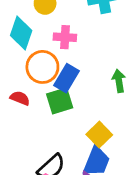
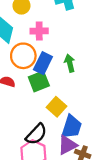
green arrow: (119, 81) -> (70, 63), moved
yellow square: (99, 135) -> (56, 107), moved

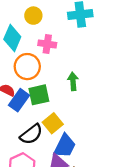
blue rectangle: (43, 63) -> (19, 100), moved
black semicircle: (36, 134) -> (31, 134), moved

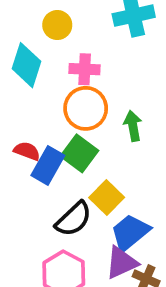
orange circle: (27, 67) -> (86, 108), moved
green square: (39, 95) -> (79, 153), turned -35
blue trapezoid: (65, 146) -> (130, 232), turned -150

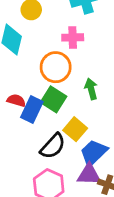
pink cross: (85, 69) -> (73, 37), moved
green arrow: (133, 126) -> (91, 89), moved
purple triangle: (121, 263) -> (89, 174), turned 30

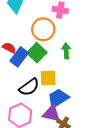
yellow square: (75, 129) -> (48, 78), turned 36

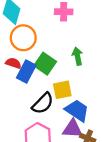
orange circle: (43, 29) -> (23, 38), moved
blue trapezoid: (58, 98) -> (77, 110), turned 75

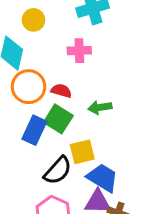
green arrow: (77, 56) -> (100, 107), turned -84
red semicircle: (13, 63) -> (61, 91), moved

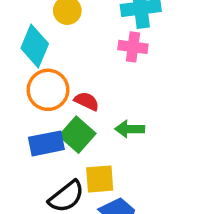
pink cross: (79, 51) -> (133, 47), moved
blue rectangle: (34, 130) -> (46, 143), turned 44

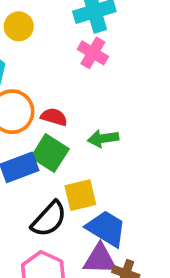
pink cross: (133, 47) -> (93, 53), turned 32

